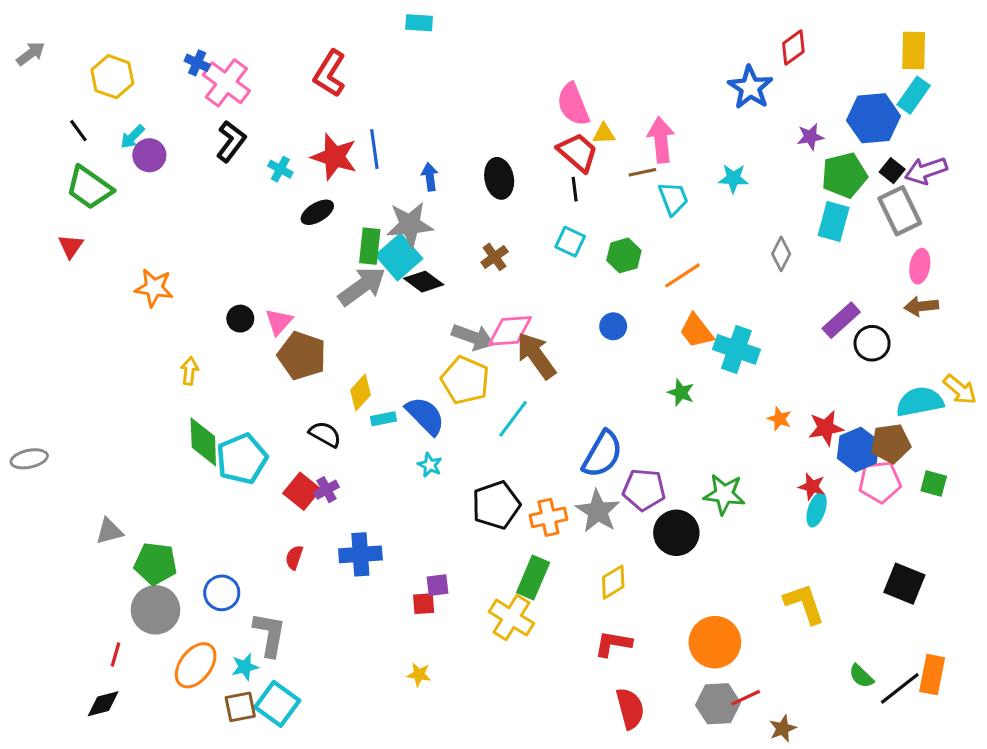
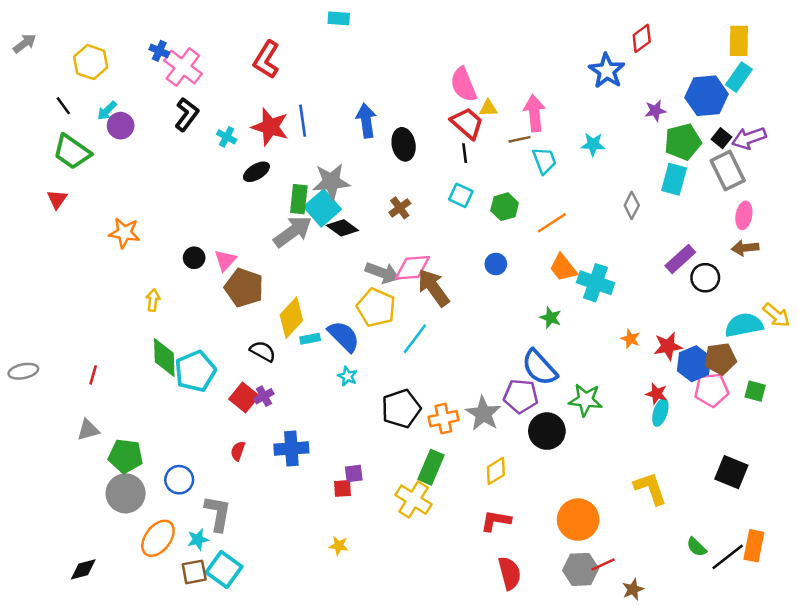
blue arrow: (430, 177) -> (366, 121), moved, size x1.5
yellow diamond: (360, 393) -> (291, 318), size x1.4
blue semicircle: (602, 454) -> (539, 367), moved, turned 108
red line: (115, 655) -> (93, 375), moved

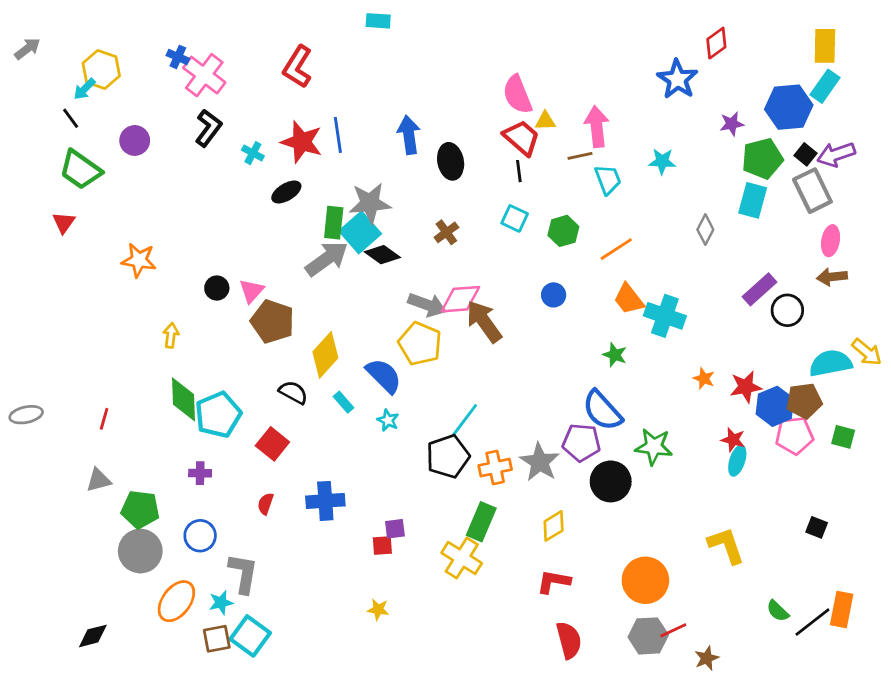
cyan arrow: (107, 111) -> (85, 89), moved
cyan rectangle: (310, 339) -> (343, 402), moved, turned 60
cyan line: (415, 339) -> (465, 420), moved
purple cross: (264, 396) -> (200, 473), moved, turned 30
black square: (731, 472) -> (817, 527), size x0.6

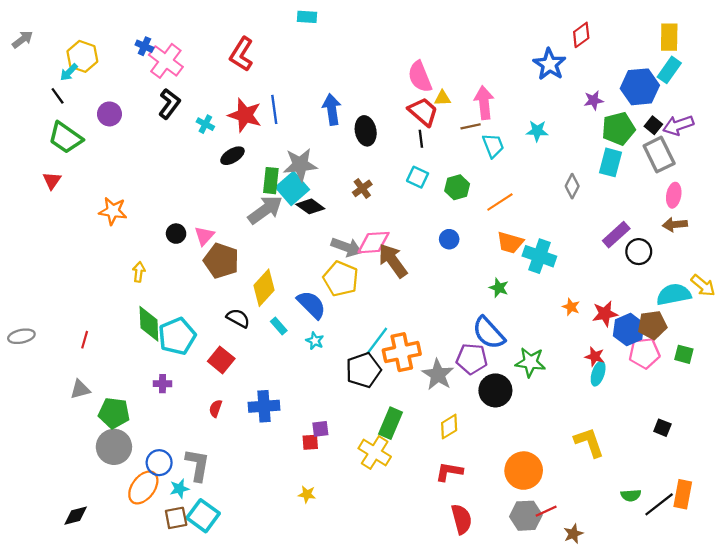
orange trapezoid: (629, 299) -> (510, 243), turned -36
orange cross: (495, 468) -> (402, 352), moved, size x1.4
blue circle: (200, 536) -> (159, 463), moved
green semicircle: (778, 611) -> (631, 495), turned -48

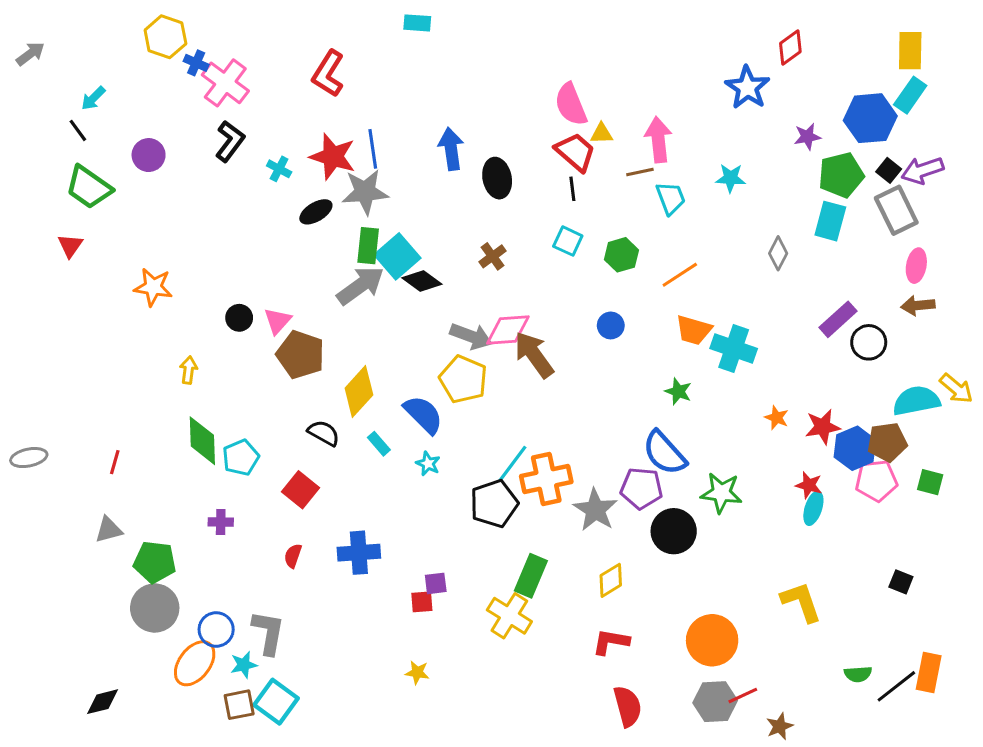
yellow hexagon: (82, 56) -> (165, 37), moved
gray star: (300, 165) -> (365, 192), moved
cyan pentagon: (177, 336) -> (241, 458), size x0.7

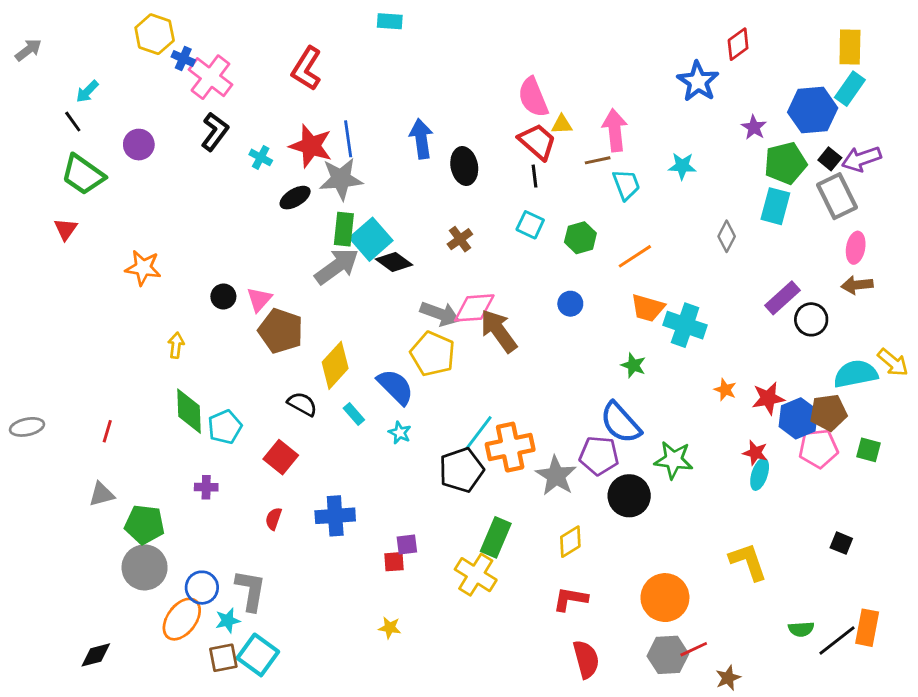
purple star: (807, 137) -> (754, 127), turned -30

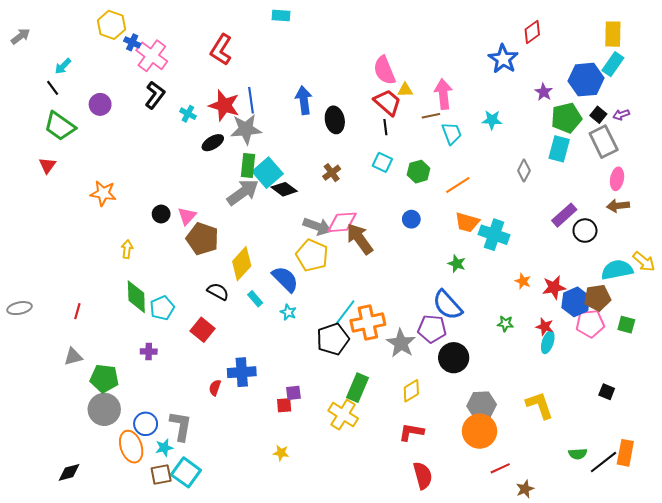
purple arrow: (861, 159) -> (621, 115), size x0.6
green star: (674, 460) -> (505, 324), moved, size x0.6
red semicircle: (274, 519) -> (215, 388), moved
orange ellipse: (182, 619) -> (131, 447), turned -56
gray hexagon: (668, 655) -> (482, 405), moved

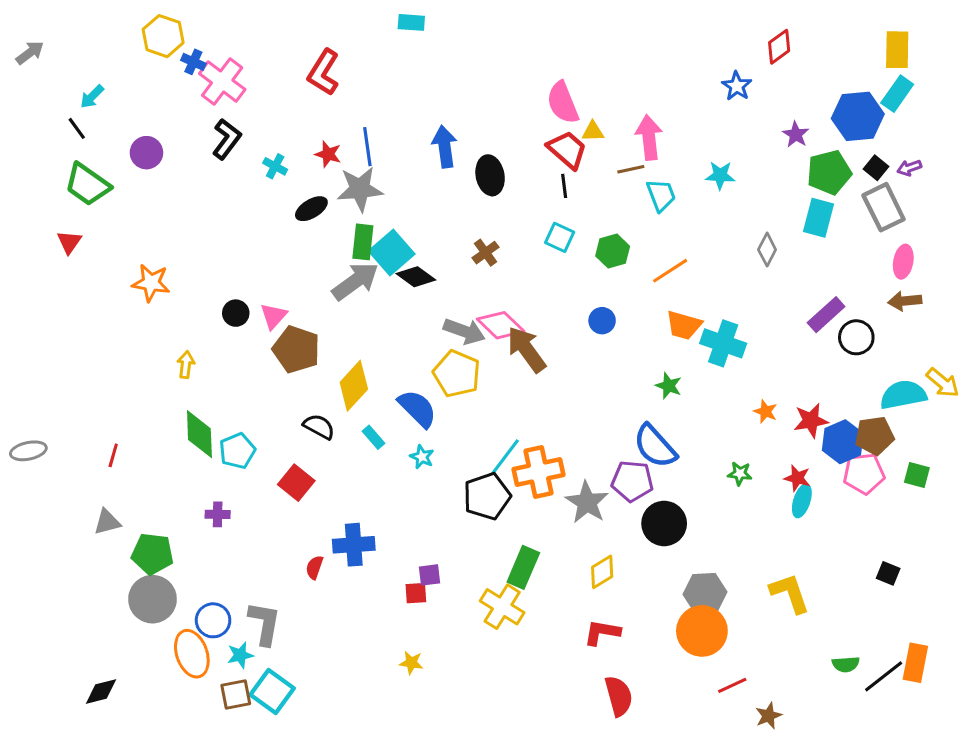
blue star: (503, 59) -> (737, 86), size x0.7
red star: (224, 105) -> (328, 154), size x0.6
pink diamond: (342, 222) -> (501, 325), turned 48

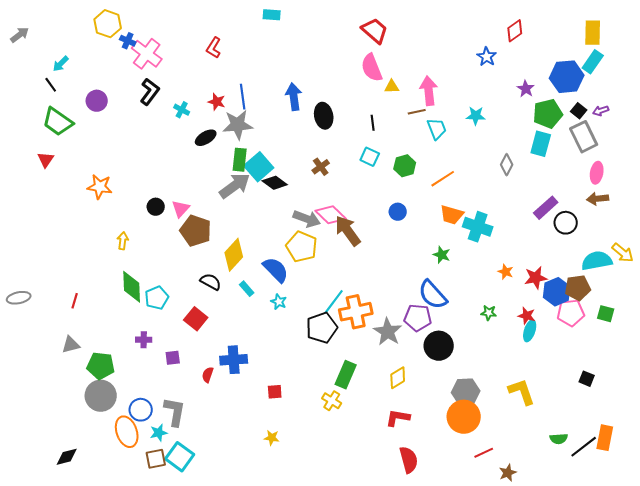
red L-shape: (324, 72) -> (214, 48), size x0.7
red trapezoid: (567, 150) -> (375, 31), moved
purple square: (429, 575) -> (173, 358), moved
yellow cross: (502, 607) -> (332, 401), size x0.7

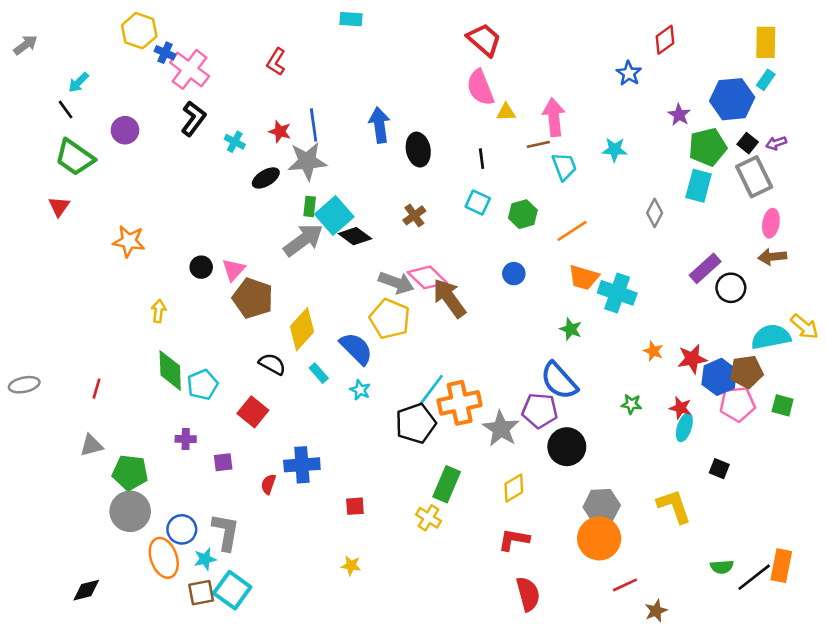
cyan rectangle: (593, 62) -> (766, 80), size x0.7
green rectangle: (240, 160) -> (310, 206), size x0.7
black square: (587, 379) -> (719, 469), moved

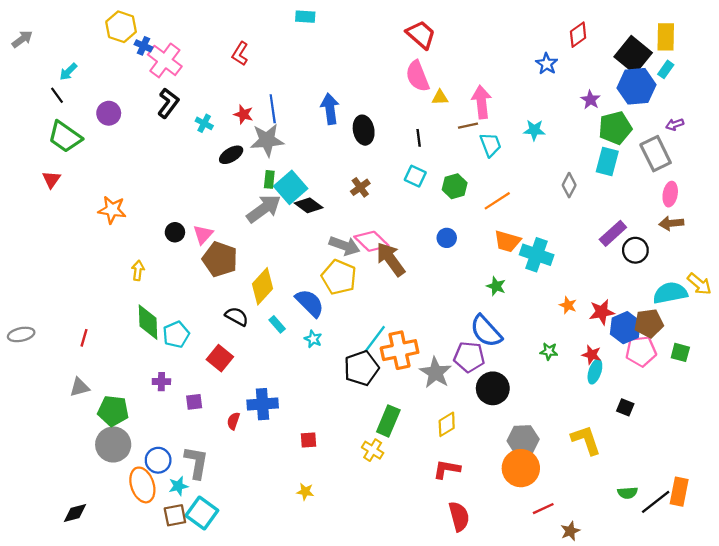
black square: (748, 143) -> (633, 55), moved, size x2.0

